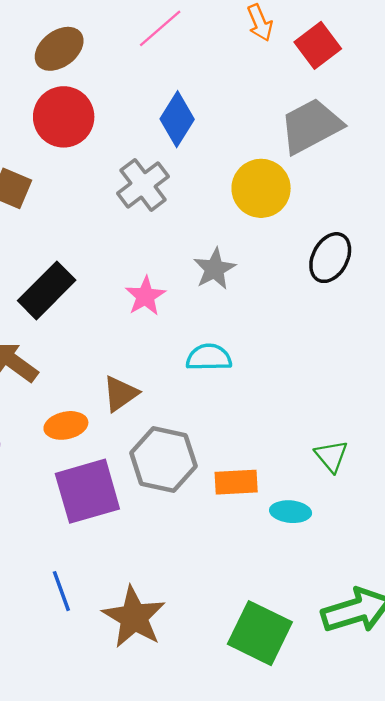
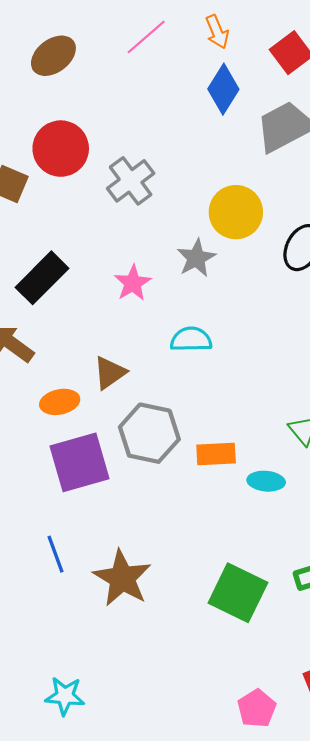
orange arrow: (260, 23) -> (217, 32), moved
red circle: (64, 117) -> (61, 149), moved
blue diamond: (177, 119) -> (223, 89), moved
yellow circle: (261, 188) -> (236, 212), moved

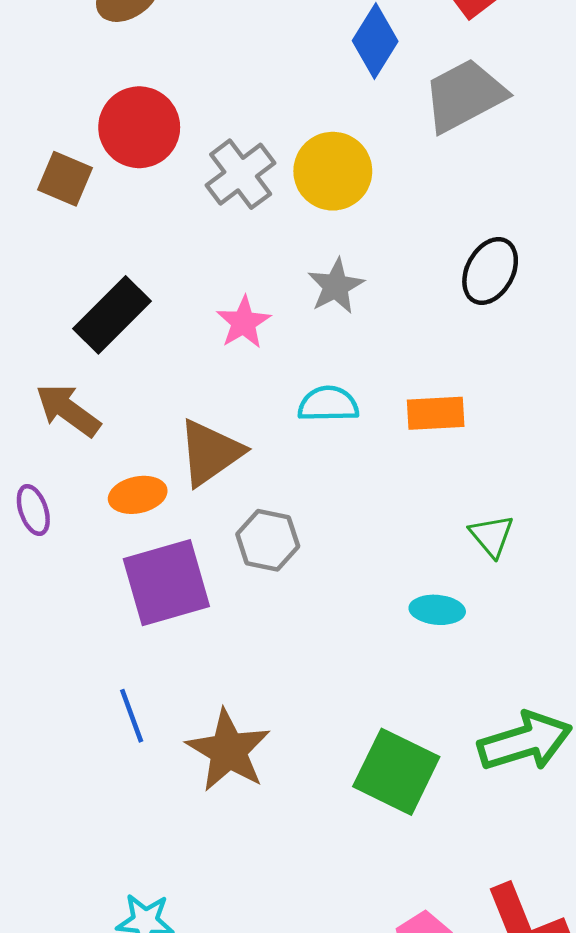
yellow circle: (236, 212) -> (333, 171), moved
brown triangle: (110, 373) -> (210, 453), size x1.4
gray hexagon: (149, 433) -> (268, 540), size x0.7
orange rectangle: (216, 454) -> (436, 413), moved

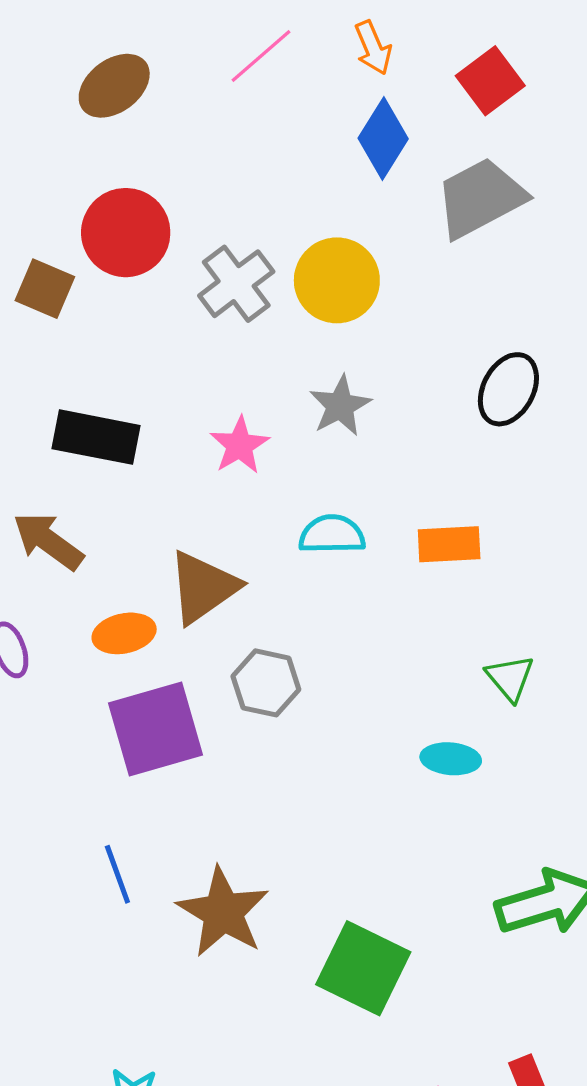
black rectangle: (112, 315) -> (96, 437), turned 56
green square: (396, 772) -> (363, 968), moved

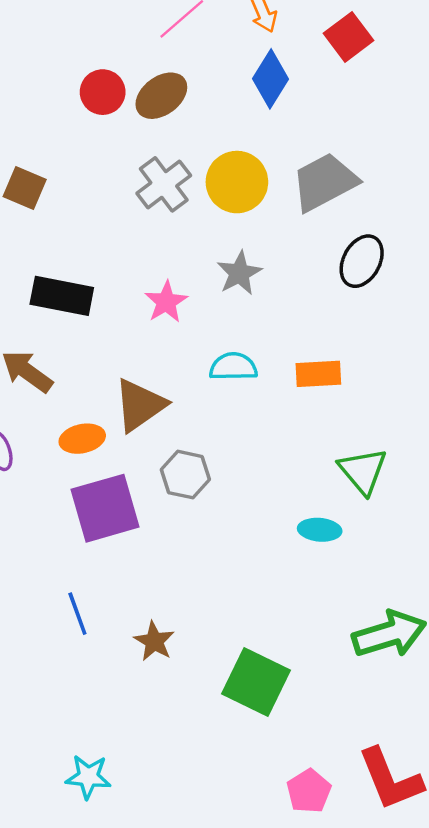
brown ellipse: (114, 86) -> (161, 96), moved
gray trapezoid: (480, 198) -> (324, 182), moved
red circle: (126, 233) -> (103, 92), moved, size x0.7
green triangle: (510, 678) -> (363, 471), size x1.4
brown star: (223, 912) -> (154, 641), size x0.6

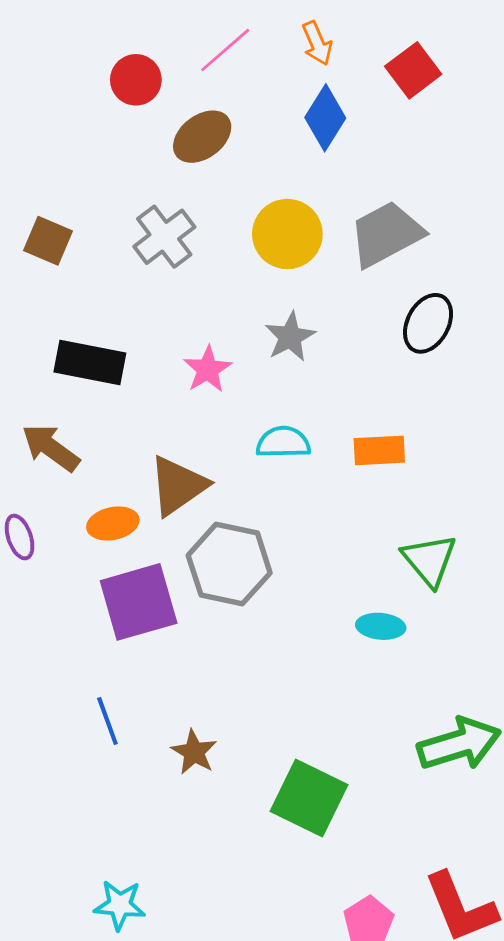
red circle: (103, 92) -> (136, 80), moved
gray cross: (164, 184) -> (164, 237), moved
gray hexagon: (185, 475) -> (229, 564), size x1.5

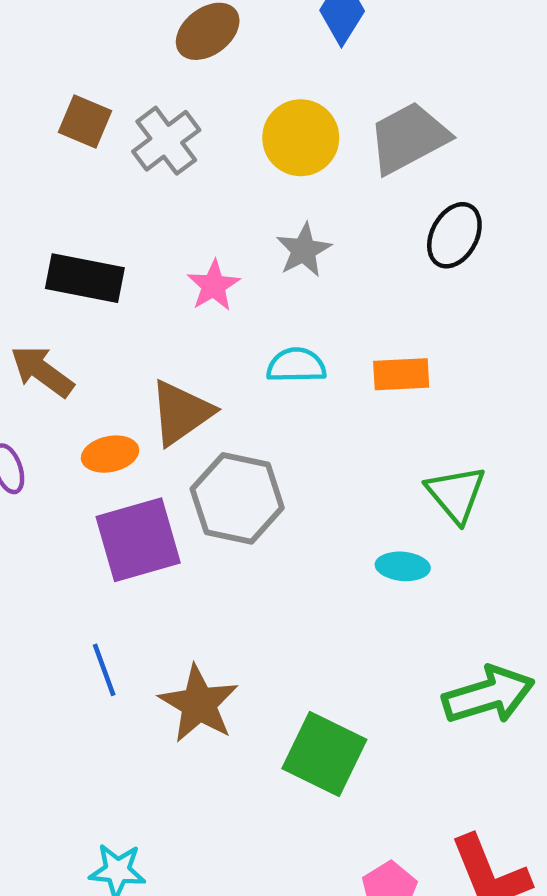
brown square: (48, 241) -> (85, 121), moved
brown star: (194, 752) -> (199, 704), size x1.6

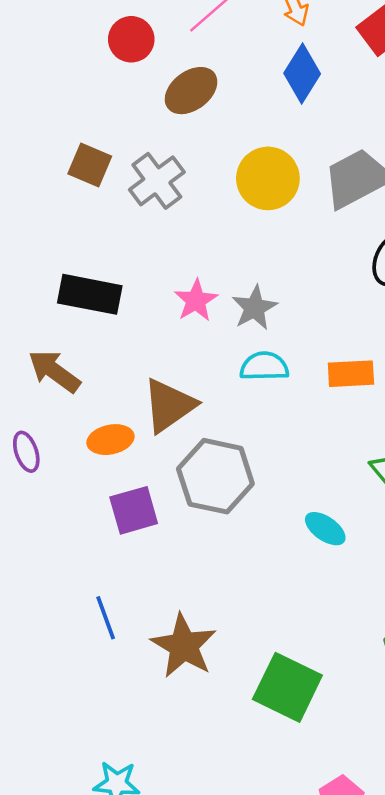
gray star: (304, 250) -> (254, 308), moved
purple square: (138, 540) -> (134, 510), size x0.7
cyan ellipse: (403, 566) -> (325, 529), moved, turned 30

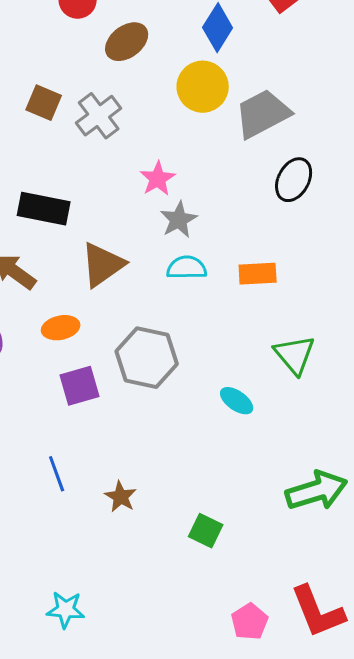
yellow circle: (268, 178) -> (203, 87), moved
pink star: (196, 300) -> (158, 179), moved
brown triangle: (169, 405) -> (103, 265), moved
brown star: (184, 646) -> (121, 497), size x0.6
green square: (287, 687) -> (206, 531), size x0.6

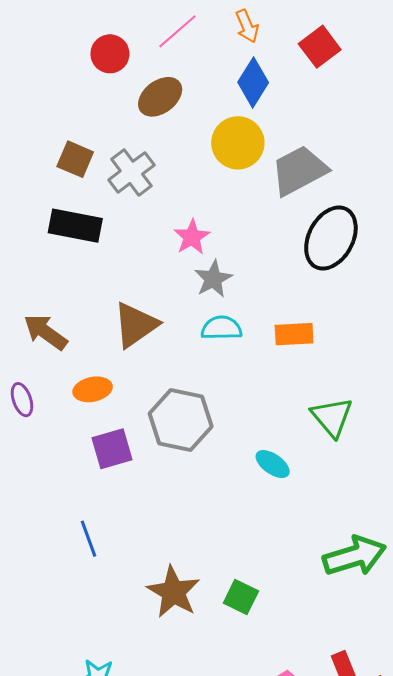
black ellipse: (294, 180) -> (331, 238), size x1.4
black rectangle: (44, 209) -> (75, 226), moved
brown star: (121, 497) -> (173, 592), moved, size x1.6

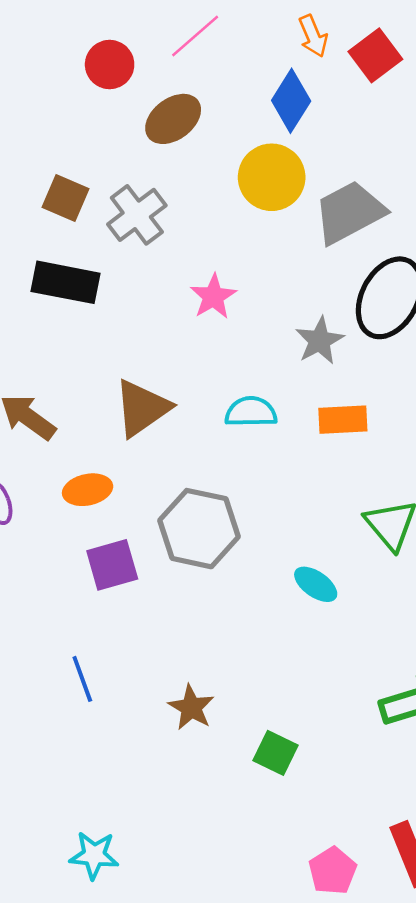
orange arrow: (247, 26) -> (313, 36), moved
gray star: (213, 279) -> (320, 341), moved
brown star: (173, 592) -> (191, 707), moved, size x0.7

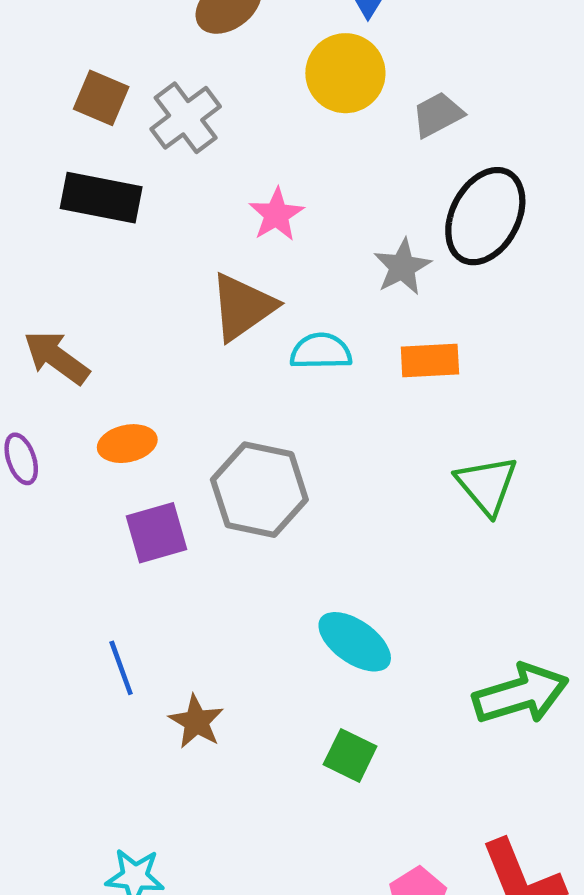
gray trapezoid: (349, 212) -> (438, 115), size x0.6
brown triangle: (142, 408) -> (242, 307), moved
cyan ellipse: (316, 584) -> (355, 642), moved, size x1.4
brown star: (191, 707) -> (196, 722), moved

